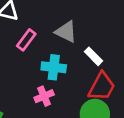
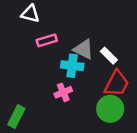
gray triangle: (66, 32) -> (84, 49), moved
pink rectangle: (26, 40) -> (47, 40), turned 36

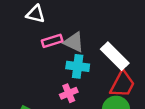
gray triangle: (84, 49) -> (74, 42), moved
white rectangle: (109, 56) -> (115, 56), size x1.6

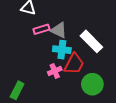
red trapezoid: (122, 84) -> (74, 64), moved

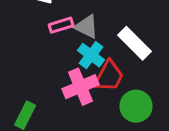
cyan cross: (62, 50) -> (91, 55), turned 30
pink cross: (55, 71) -> (81, 87), size x1.6

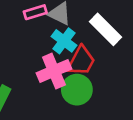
green circle: (136, 106) -> (77, 90), moved

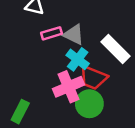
red trapezoid: (81, 61) -> (93, 78), turned 84

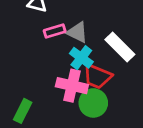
pink cross: (68, 87) -> (72, 86), turned 36

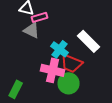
pink rectangle: (55, 31) -> (40, 17), moved
gray triangle: (77, 32) -> (32, 30), moved

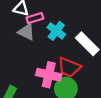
cyan cross: (60, 49) -> (56, 31), moved

